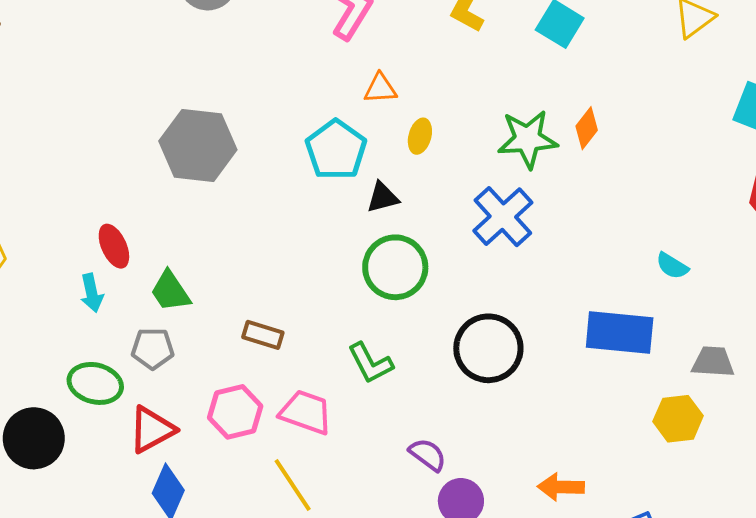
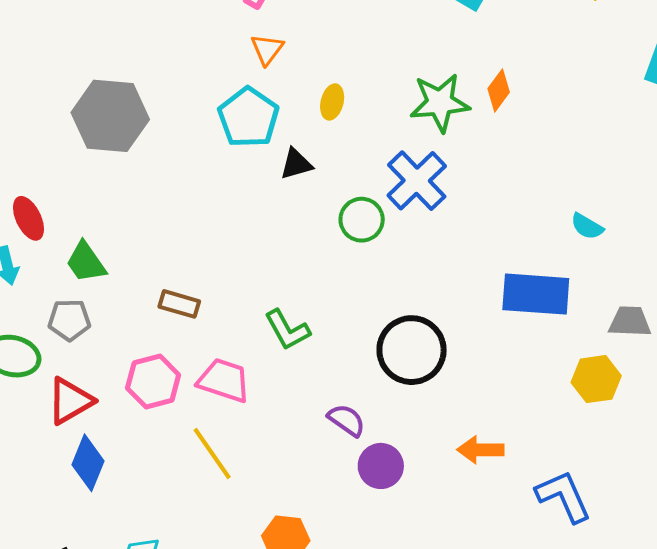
orange triangle: (380, 89) -> (267, 49), moved, turned -48
green circle: (395, 267) -> (362, 220), moved, size x0.7
black circle: (488, 348) -> (412, 350), moved

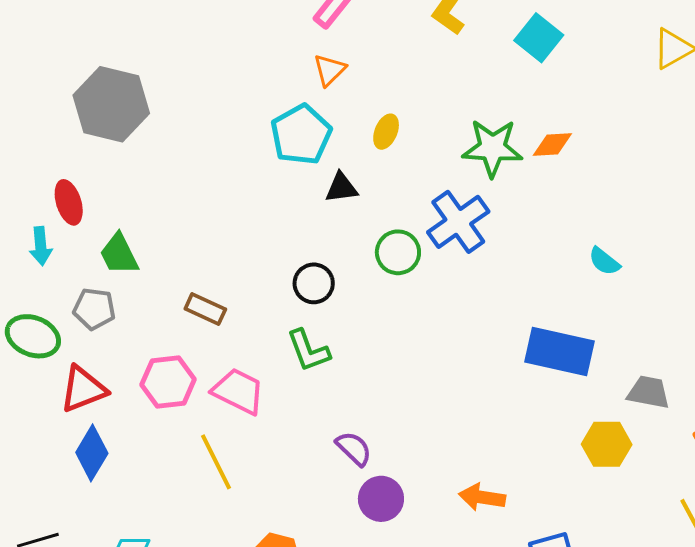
orange diamond: (499, 90) -> (552, 145), turned 42
gray hexagon: (110, 116) -> (111, 104), moved
cyan semicircle: (587, 226) -> (604, 261), moved
black circle: (412, 350) -> (314, 283), moved, size x0.6

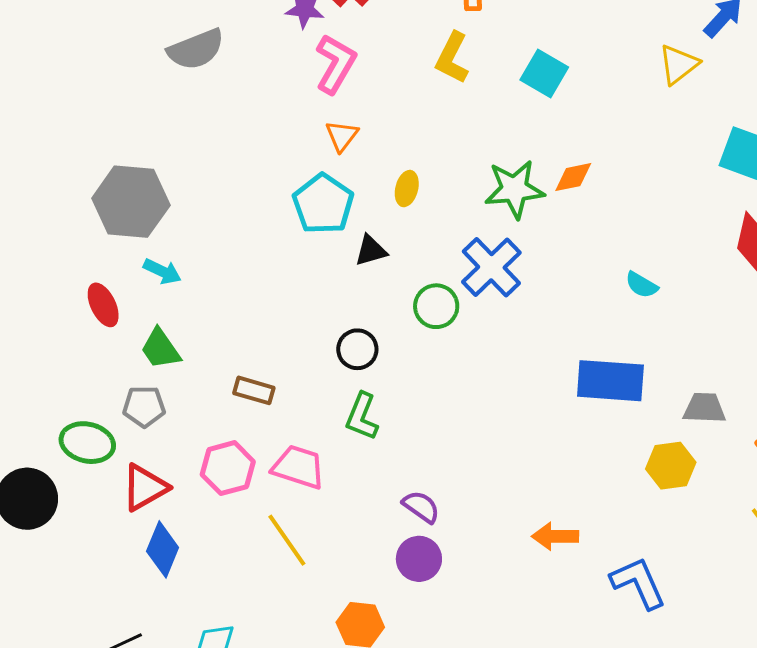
cyan arrow: (41, 246) -> (162, 271), moved, turned -51
green L-shape: (308, 351) -> (362, 416), turned 51
purple circle: (381, 499) -> (419, 559), moved

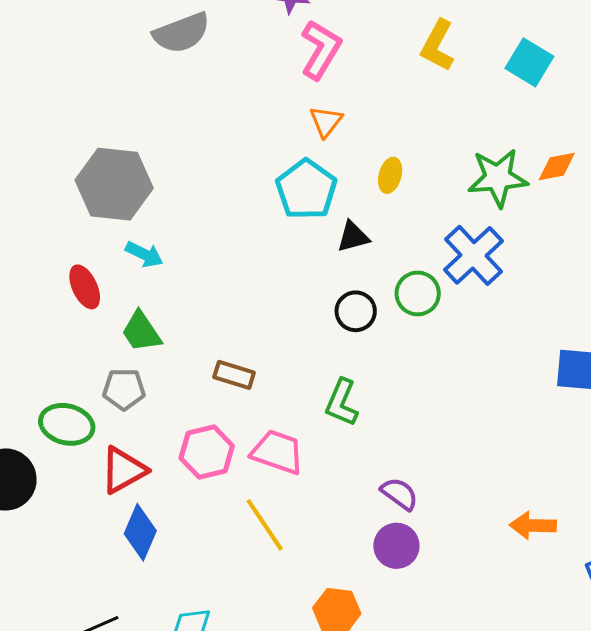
black circle: (357, 349) -> (356, 311), moved

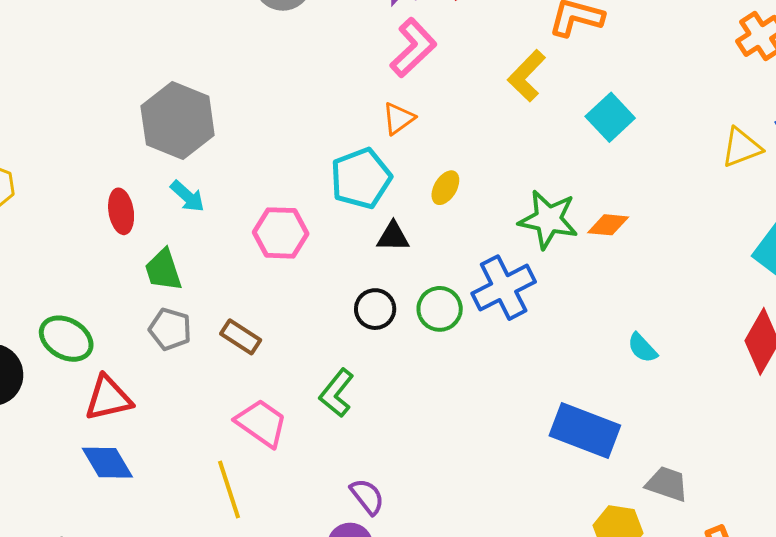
gray pentagon: (124, 389) -> (170, 329), moved
pink hexagon: (207, 452) -> (281, 233), moved
blue diamond: (140, 532) -> (107, 463), turned -70

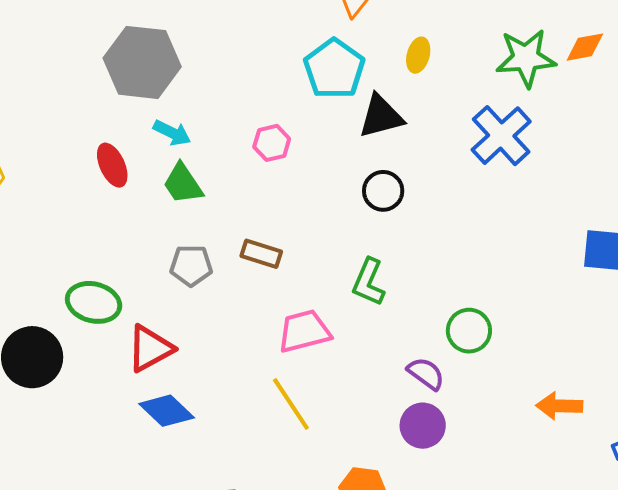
pink hexagon: (281, 233) -> (272, 143), size x0.7
black triangle: (393, 237) -> (381, 116), size x1.4
green trapezoid: (163, 270) -> (183, 184), moved
green circle: (440, 309) -> (469, 331), moved
pink trapezoid: (261, 423) -> (304, 331), turned -34

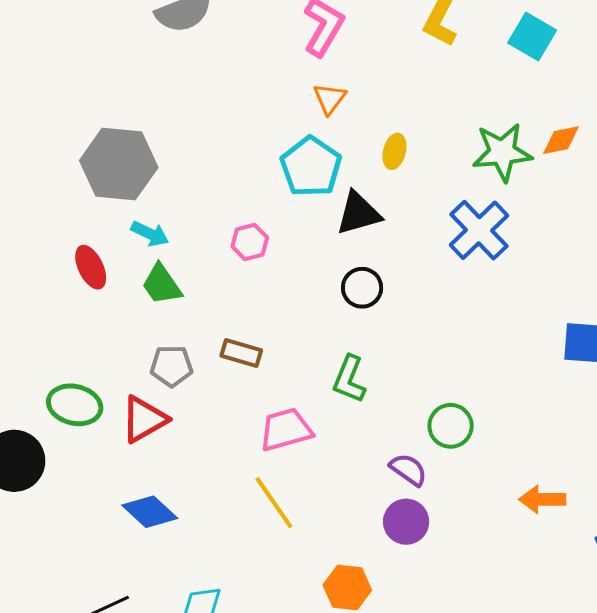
red triangle: (150, 348) -> (144, 419), moved

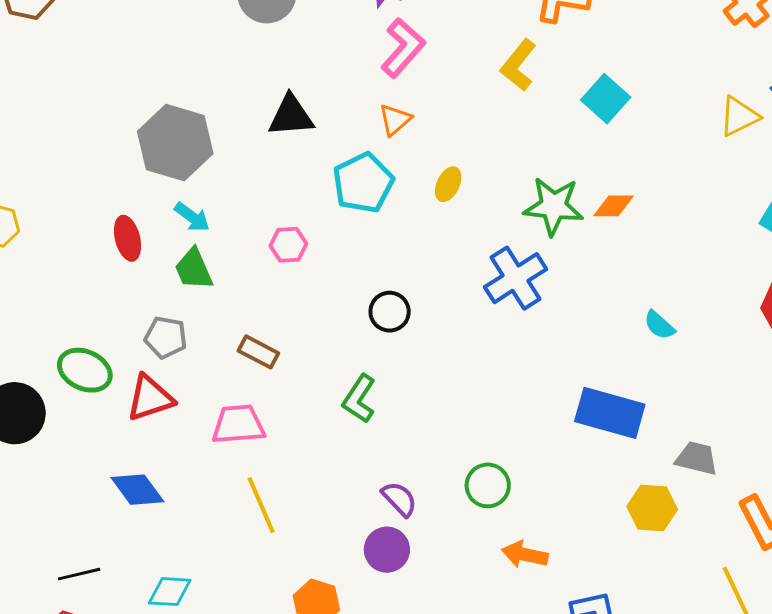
black triangle: (358, 213) -> (291, 116), moved
gray pentagon: (171, 366) -> (166, 337), moved
green circle: (451, 426) -> (488, 485), moved
pink trapezoid: (286, 430) -> (238, 424), moved

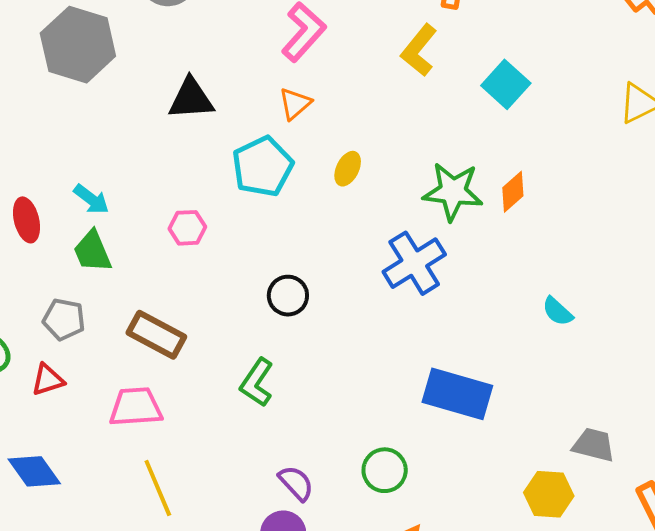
gray hexagon: (175, 143) -> (78, 45), moved
orange diamond: (614, 206) -> (513, 192), turned -42
brown rectangle: (258, 352) -> (156, 335), size x1.4
red triangle: (150, 398) -> (48, 380), size x0.7
blue rectangle: (610, 413) -> (457, 394), moved

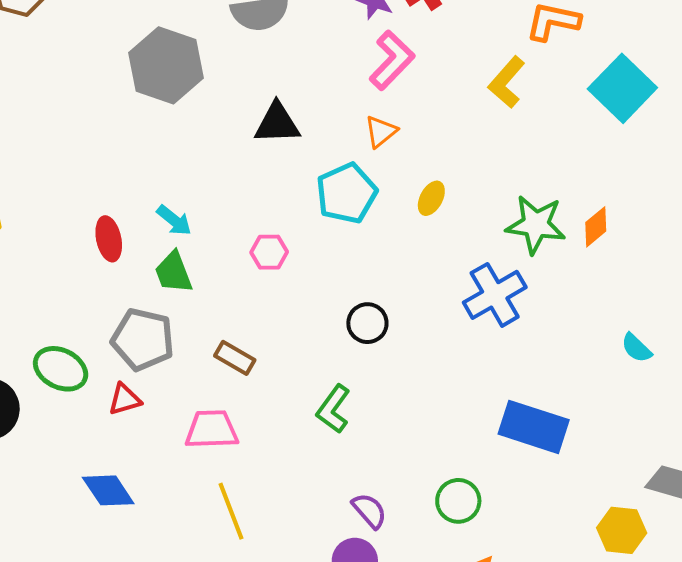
cyan square: (506, 84) -> (622, 88), moved, size x1.4
gray pentagon: (64, 319) -> (143, 339), size x1.5
brown rectangle: (156, 335) -> (235, 358), size x0.7

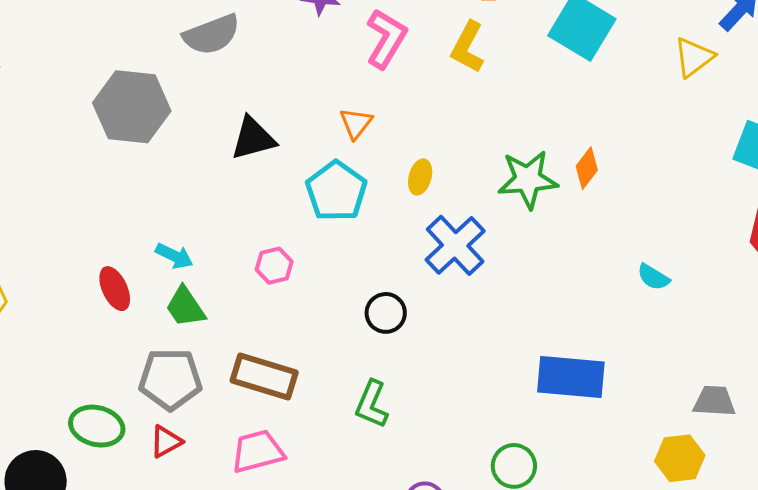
pink L-shape: (392, 60) -> (386, 39), moved
blue cross: (495, 295) -> (455, 245), moved
brown rectangle: (235, 358) -> (264, 377), size x1.6

